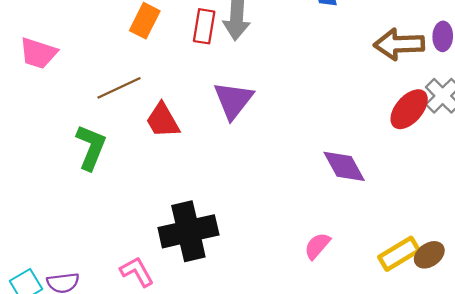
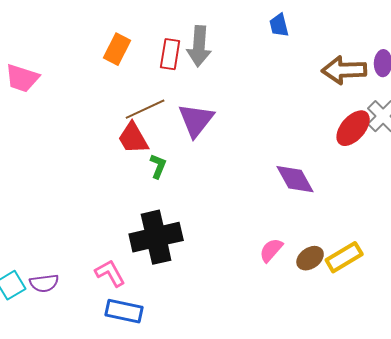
brown line: (119, 88) -> (145, 109), moved
green L-shape: (91, 147) -> (158, 166), moved, size x0.6
brown ellipse: (429, 255) -> (310, 258), moved

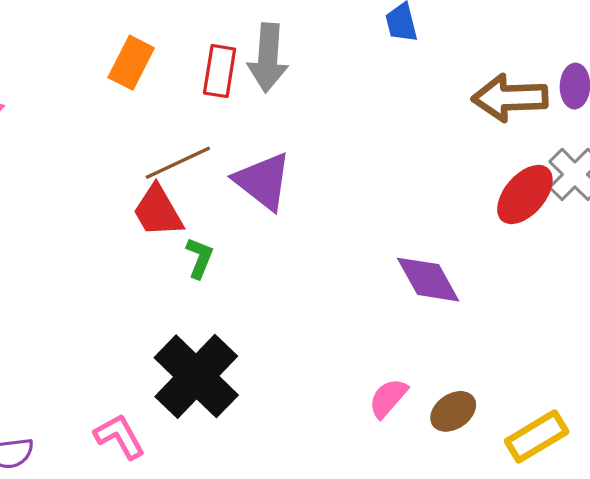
purple triangle: (196, 120) -> (263, 181), turned -30
black cross: (156, 237) -> (196, 376), turned -33
yellow rectangle: (344, 257) -> (537, 436), moved

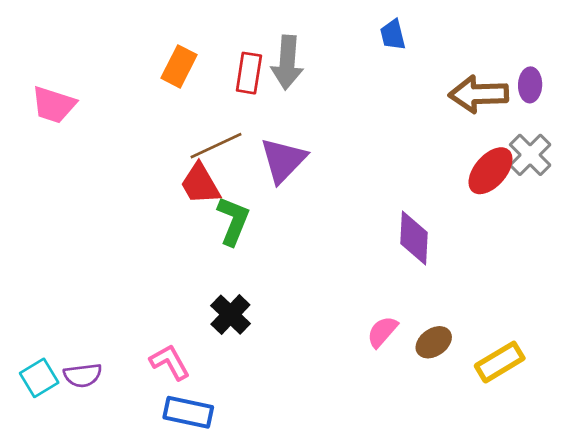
purple triangle: (263, 181) -> (283, 160), turned 36
green L-shape: (200, 258) -> (233, 221), size x1.5
purple diamond: (428, 280) -> (414, 238), turned 32
black cross: (196, 376) -> (230, 315), size x0.6

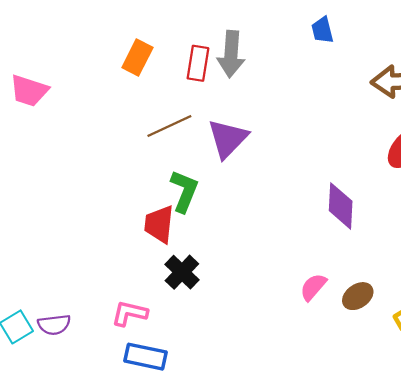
red trapezoid: (200, 184) -> (159, 224), moved, turned 36
pink L-shape: (170, 362) -> (129, 313), turned -48

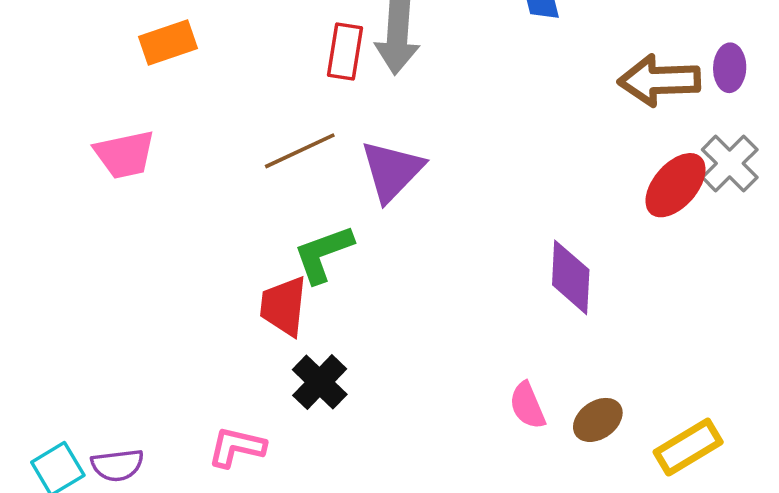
orange rectangle: (137, 58) -> (168, 42), moved, turned 44
pink trapezoid: (29, 91) -> (125, 154), moved, turned -30
green L-shape: (184, 191) -> (323, 254), turned -132
pink semicircle: (313, 287) -> (527, 406), turned -64

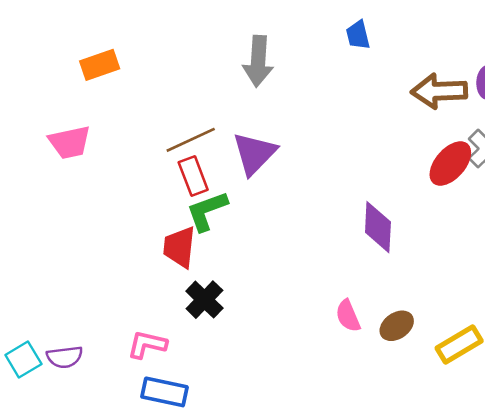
red rectangle: (345, 52) -> (193, 176), moved, turned -30

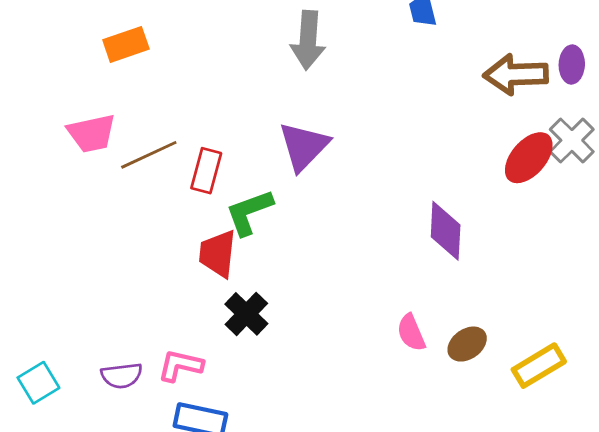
brown line: (191, 140) -> (149, 155), moved
red rectangle: (193, 176) -> (206, 171), moved, turned 36
purple semicircle: (65, 357) -> (122, 376), moved

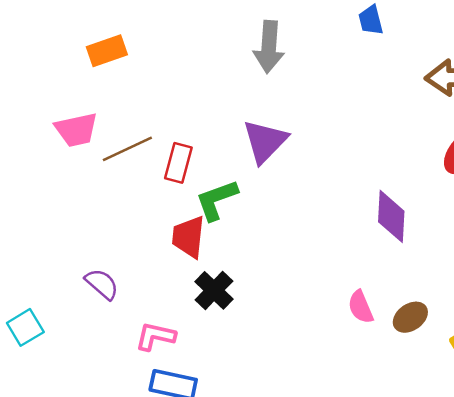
purple semicircle: (122, 376) -> (102, 284), moved, turned -132
cyan square: (38, 383) -> (25, 327), moved

